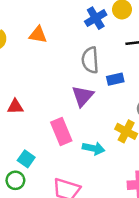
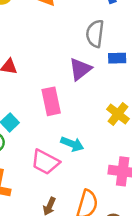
cyan arrow: (94, 148) -> (72, 144), moved

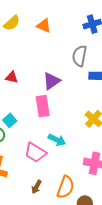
purple triangle: (80, 69) -> (52, 81), moved

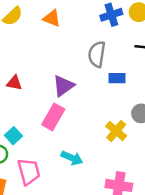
pink rectangle: (43, 106) -> (53, 117), turned 40
pink trapezoid: (35, 152) -> (29, 172), moved, turned -135

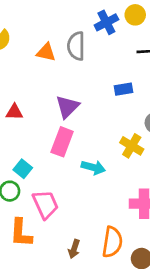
orange triangle: (52, 18) -> (46, 52), moved
gray semicircle: (97, 54) -> (76, 46), moved
cyan arrow: (72, 158) -> (93, 167), moved

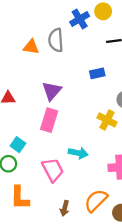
cyan arrow: (93, 167) -> (78, 153), moved
pink trapezoid: (45, 204) -> (53, 170), moved
orange semicircle: (112, 242) -> (96, 201), turned -140

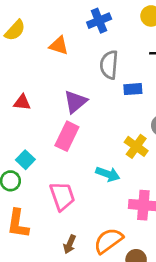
blue cross: (80, 19) -> (99, 21), moved
gray semicircle: (56, 40) -> (109, 65), moved
cyan arrow: (78, 153) -> (108, 174), moved

